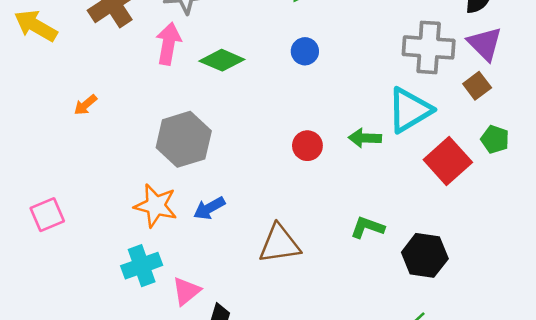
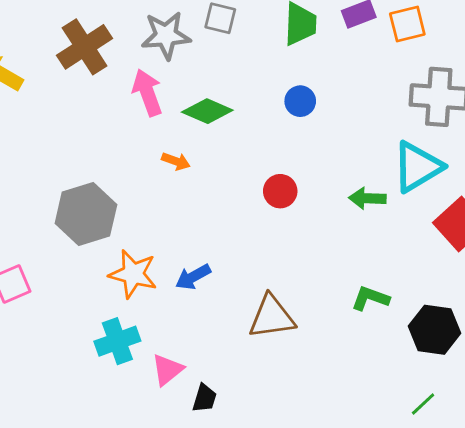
pink arrow: (168, 44) -> (147, 93), turned -30
orange arrow: (85, 105) -> (176, 161), moved, turned -120
gray hexagon: (184, 139) -> (86, 214), moved
red circle: (307, 146) -> (280, 191), moved

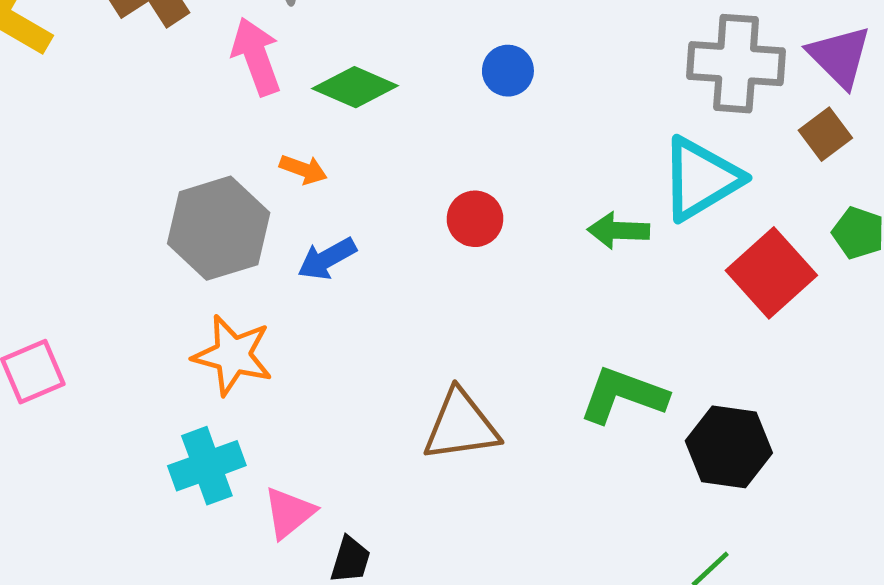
gray hexagon: (86, 214) -> (219, 228), moved
blue arrow: (193, 277) -> (327, 259), moved
green L-shape: (370, 298) -> (623, 395), size x1.4

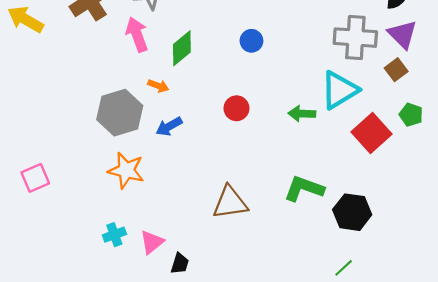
green diamond: (355, 87) -> (182, 48), turned -63
cyan cross: (207, 466) -> (114, 235), moved, size x0.7

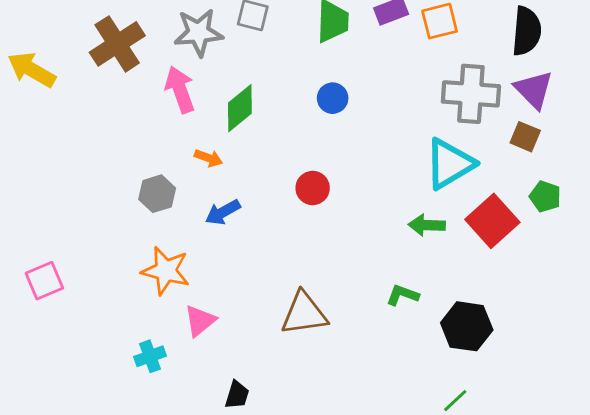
brown square: (396, 70) -> (525, 137), turned -30
gray hexagon: (120, 113) -> (157, 194), size x0.6
green arrow: (302, 114) -> (427, 225), moved
green L-shape: (304, 189) -> (402, 295), size x0.6
pink triangle: (152, 242) -> (200, 321), moved

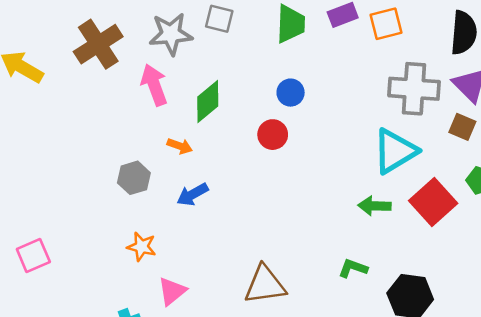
red circle: (313, 188) -> (273, 135), moved
orange star: (166, 271) -> (142, 247), size x0.7

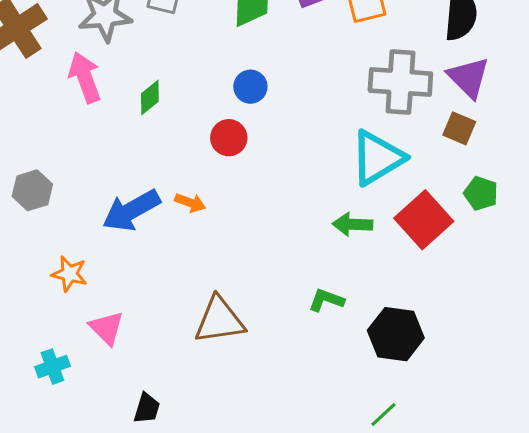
green diamond: (208, 101) -> (150, 97), size x0.7
orange arrow: (180, 146) -> (190, 203), moved
gray hexagon: (134, 178) -> (32, 190), moved
blue arrow: (192, 194) -> (131, 210), size x1.5
pink triangle: (172, 291) -> (107, 328), turned -36

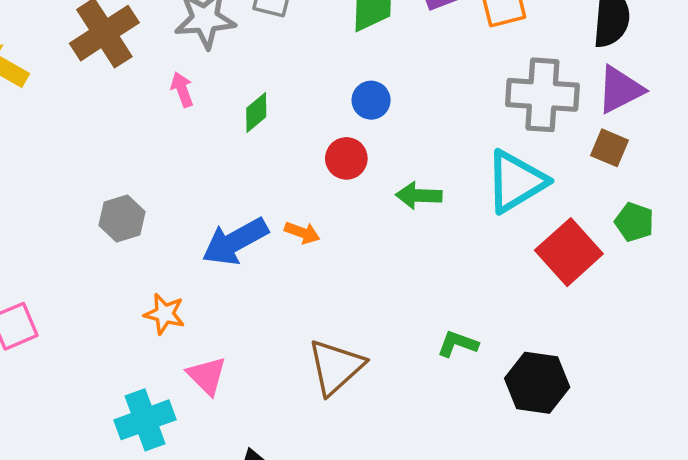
pink arrow: (85, 77) -> (182, 90), size x0.6
purple triangle: (468, 77) -> (620, 90), turned 48
green arrow: (353, 224) -> (419, 196), moved
brown triangle: (219, 320) -> (336, 367), turned -34
cyan cross: (52, 367) -> (145, 420), size x1.5

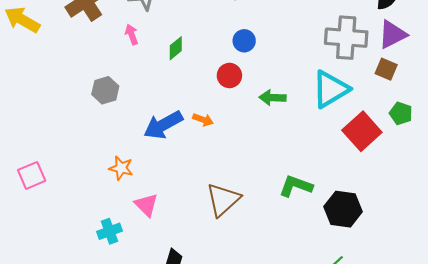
gray hexagon: (122, 218) -> (105, 90), moved
green L-shape: (458, 344) -> (296, 186), size x1.4
cyan cross: (145, 420) -> (109, 231), size x0.7

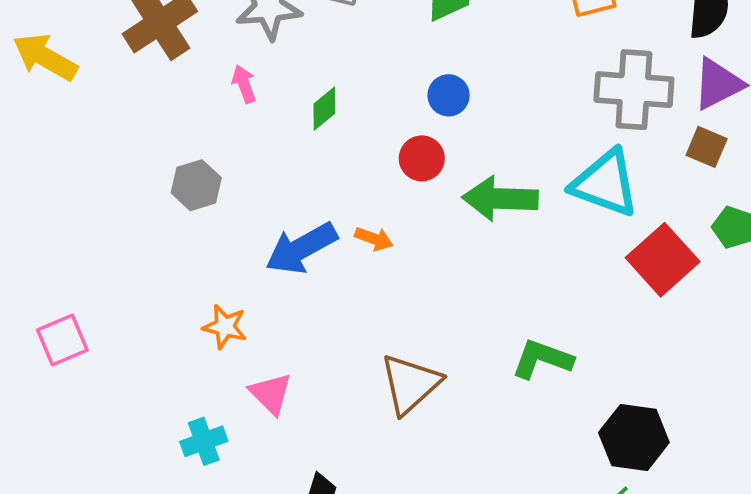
cyan triangle: (330, 89) -> (605, 183), turned 51
green arrow: (273, 98) -> (500, 199), size x1.5
black hexagon: (343, 209) -> (634, 438), moved

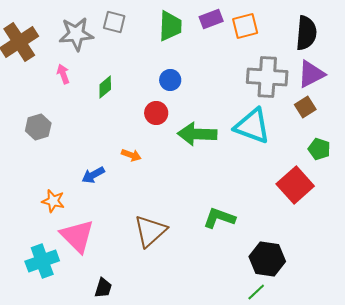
brown square: (707, 147) -> (305, 107), turned 35
blue arrow: (301, 248) -> (93, 175), moved, size x0.6
red square: (663, 260) -> (295, 185), moved
pink triangle: (271, 394) -> (77, 236), size x1.5
cyan cross: (204, 441) -> (42, 261), size x1.4

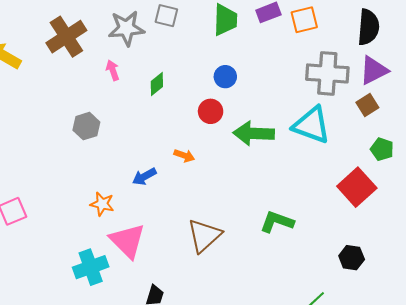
black hexagon: (267, 259) -> (352, 258), moved, size x0.7

